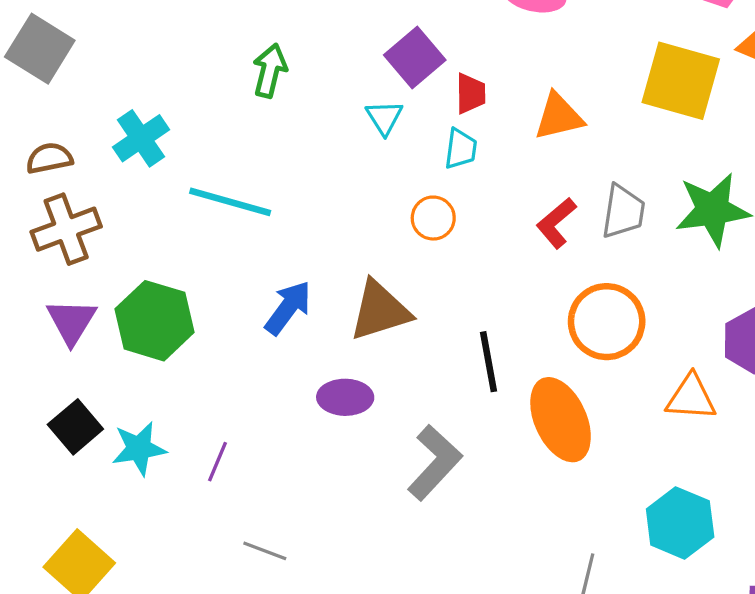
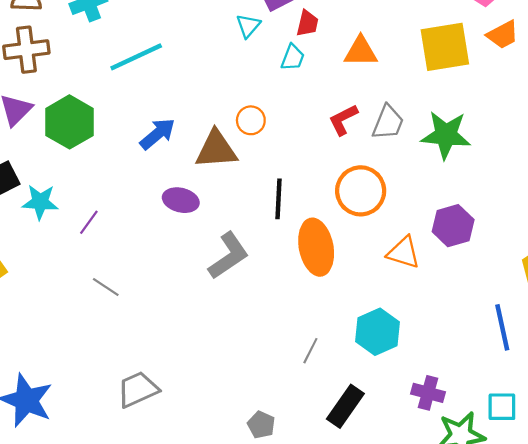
yellow square: (681, 81) -> (445, 47), turned -38
cyan line: (230, 202) -> (136, 57), turned -54
orange circle: (433, 218) -> (251, 120), moved

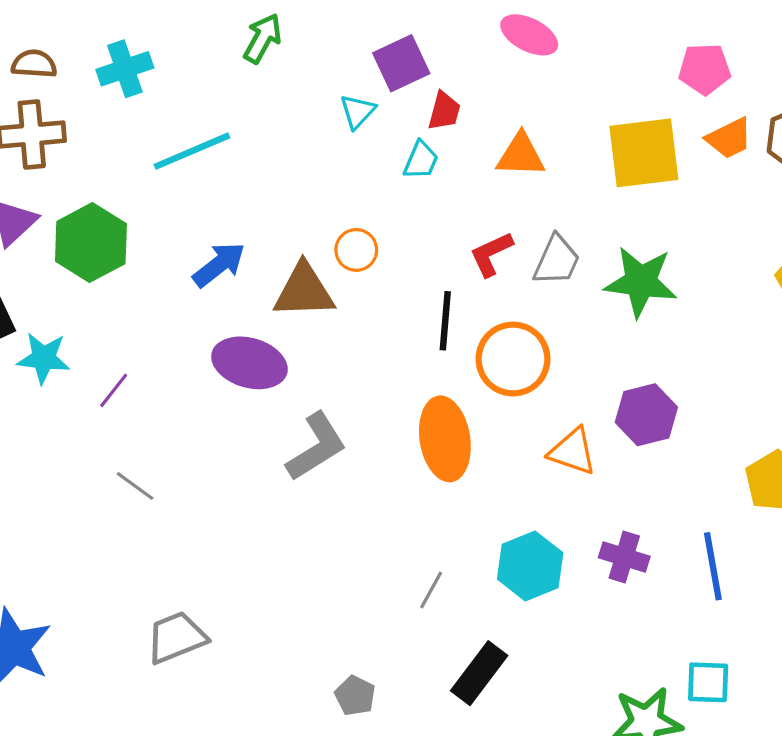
black line: (278, 199) -> (445, 321), moved
purple ellipse: (181, 200) -> (249, 363), size x1.4
purple cross: (428, 393) -> (624, 557), moved

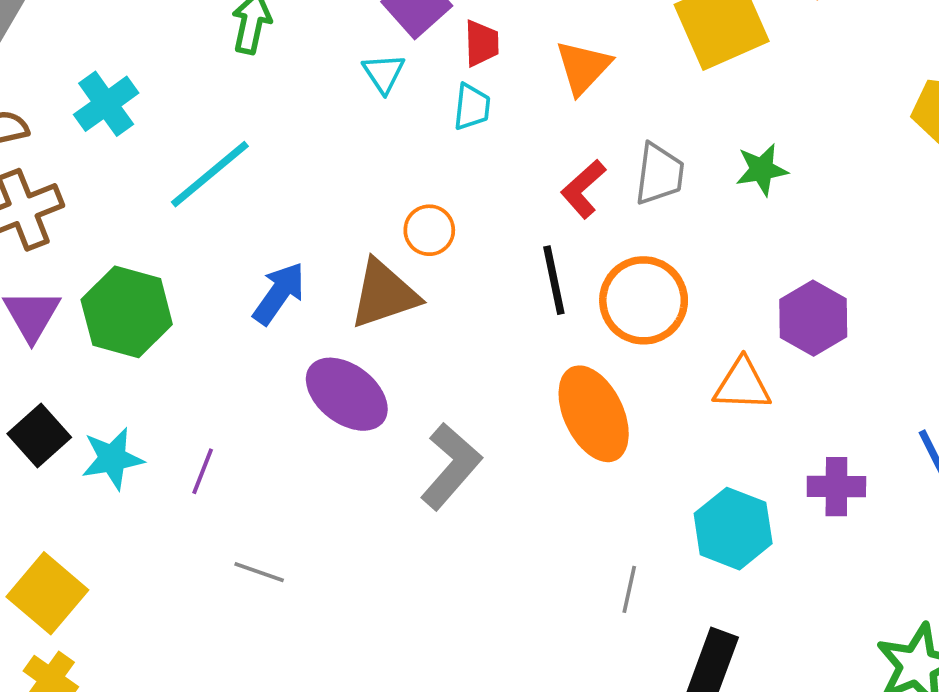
orange triangle: (521, 155) -> (583, 67), turned -32
green star: (641, 282) -> (762, 170), size x0.6
purple ellipse: (249, 363) -> (347, 394), turned 38

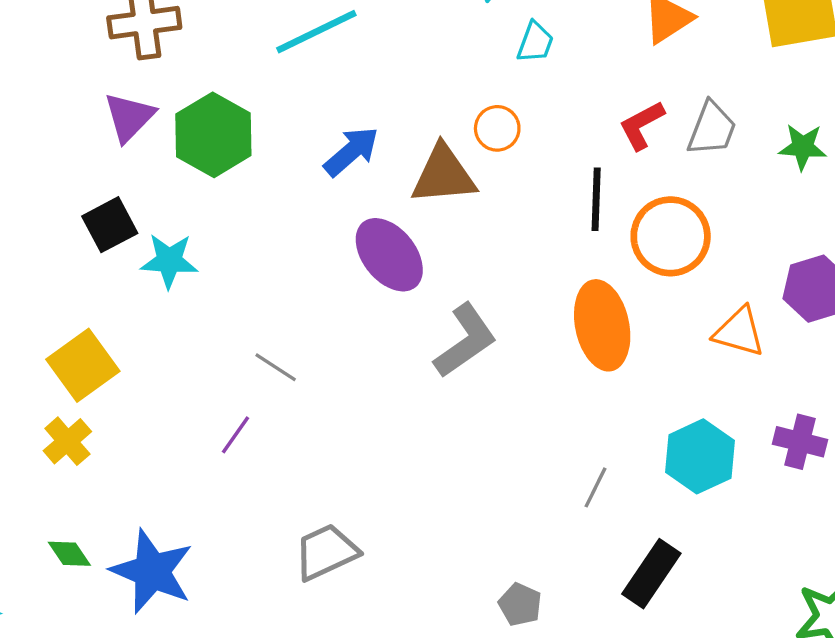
cyan trapezoid: (472, 107) -> (535, 42), moved
purple line: (203, 471) -> (236, 435), moved
gray line: (259, 572) -> (276, 367), moved

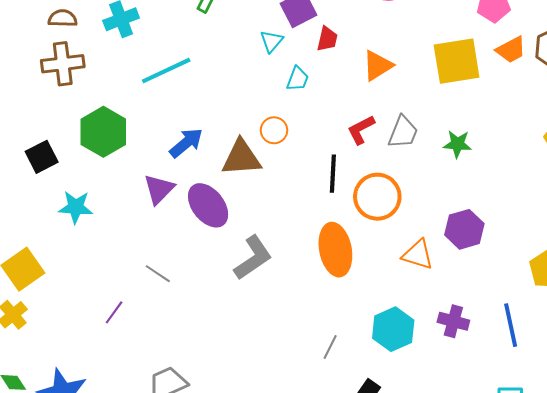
purple triangle: (129, 117) -> (159, 189), moved
black square: (110, 225) -> (42, 157), moved
gray line: (276, 367) -> (158, 274), moved

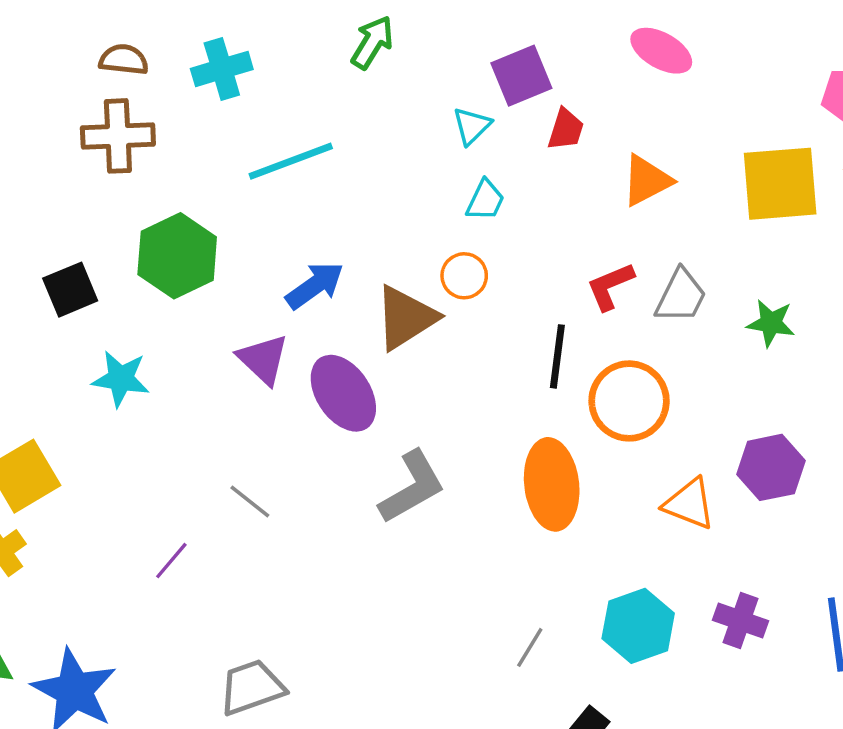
cyan trapezoid: (298, 79) -> (485, 200), moved
brown triangle: (241, 158) -> (406, 318), turned -33
purple triangle: (159, 189) -> (263, 359), turned -36

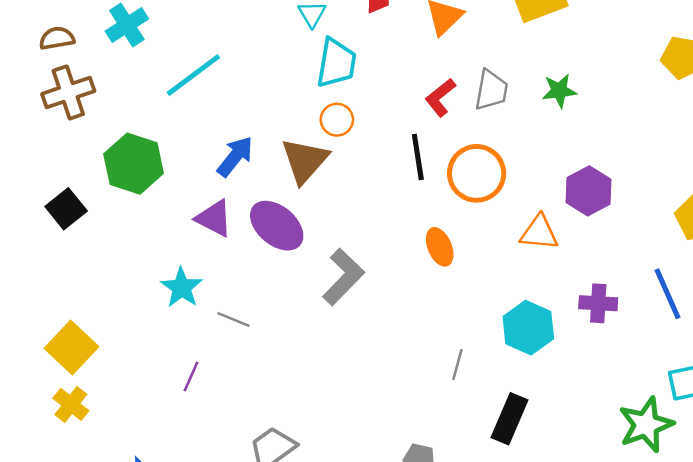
cyan trapezoid: (485, 200) -> (336, 63), size x1.6
cyan star: (121, 379) -> (182, 288), moved, turned -30
orange ellipse: (552, 484) -> (440, 247), size x0.6

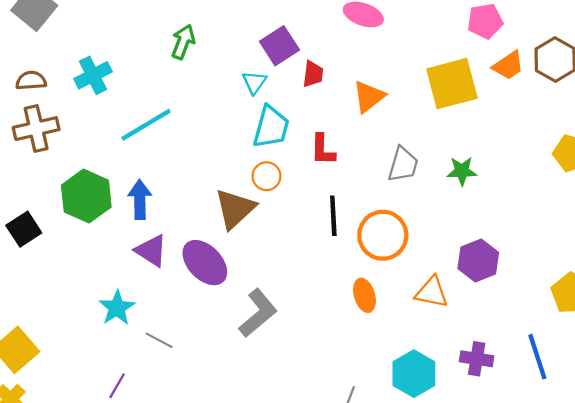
red L-shape: (440, 97) -> (323, 150), moved, turned -56
blue arrow: (235, 156) -> (140, 200), moved, turned -45
orange ellipse: (440, 247) -> (365, 295), moved

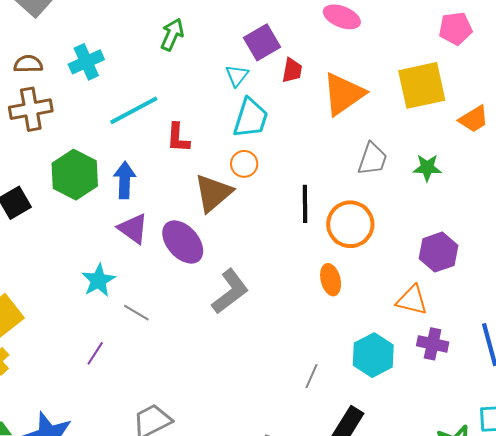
orange trapezoid: (508, 66) -> (474, 119), moved
orange triangle: (369, 97) -> (343, 94), size x1.4
red L-shape: (323, 150) -> (178, 138), moved
orange triangle: (432, 292) -> (412, 300), moved

